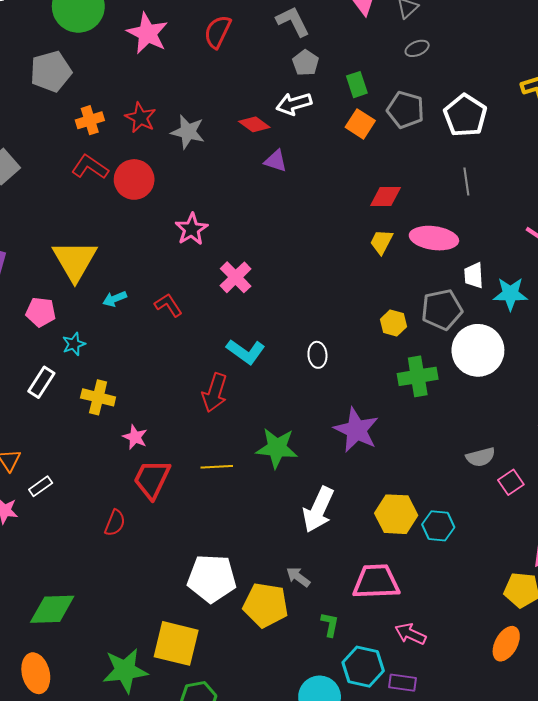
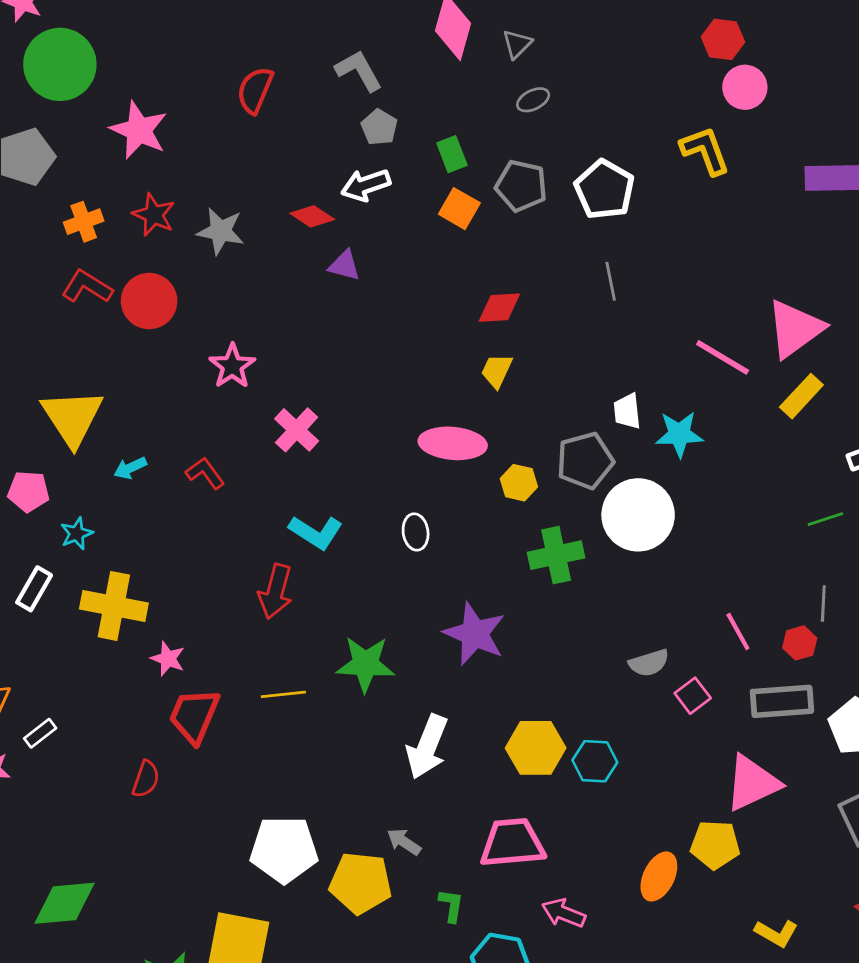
pink star: (147, 33) -> (139, 130), moved
pink ellipse: (434, 238) -> (453, 443), moved
yellow cross: (98, 397) -> (114, 606), size x1.4
orange ellipse: (506, 644) -> (659, 876), moved

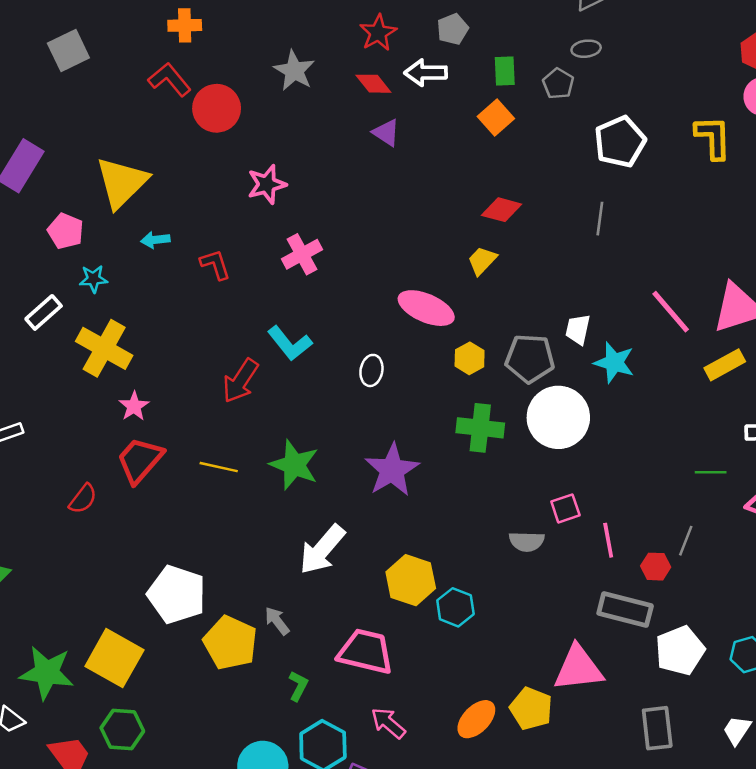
gray pentagon: (521, 186) -> (558, 84), moved, size x0.7
red star: (154, 215) -> (378, 33), moved
pink square: (693, 696) -> (565, 508), moved

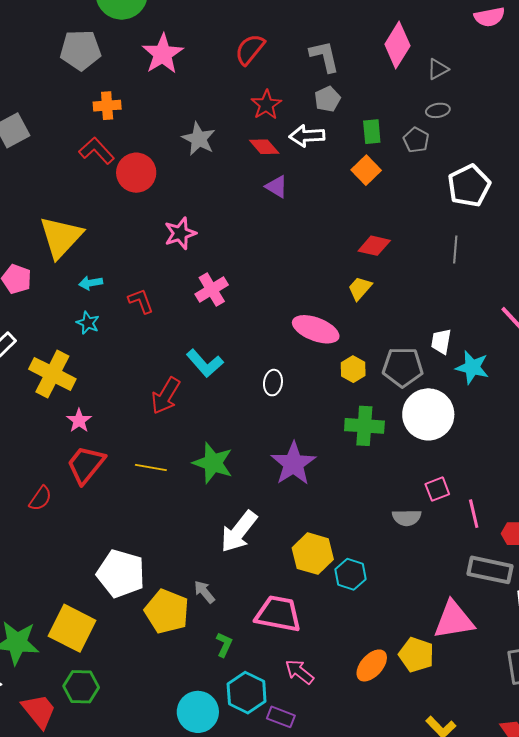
cyan star: (93, 279) -> (88, 323), moved, turned 30

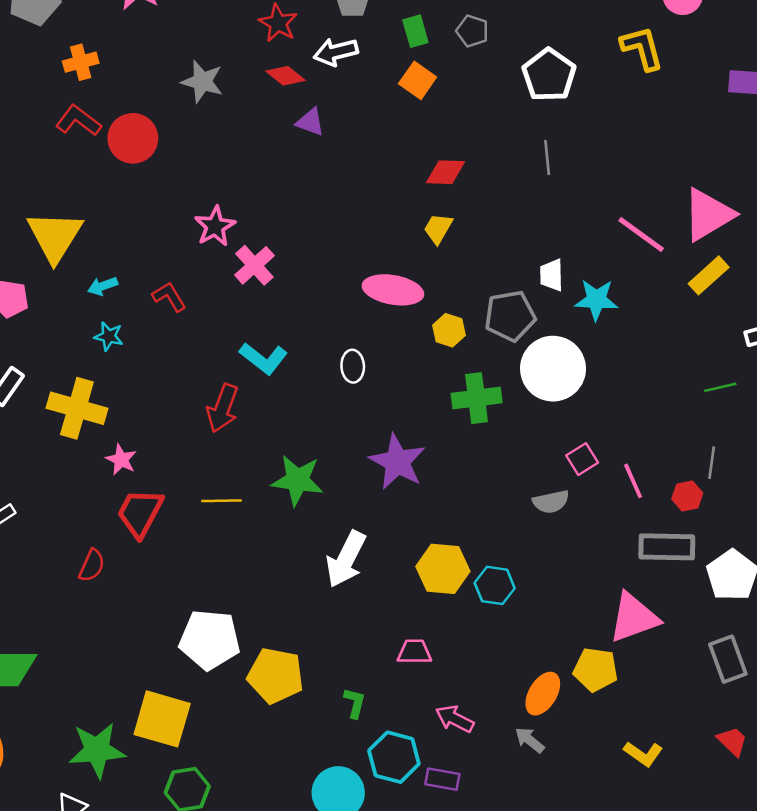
pink star: (180, 233) -> (215, 226), moved
gray arrow: (204, 592) -> (530, 740), moved
pink trapezoid: (278, 614) -> (414, 652), size x0.6

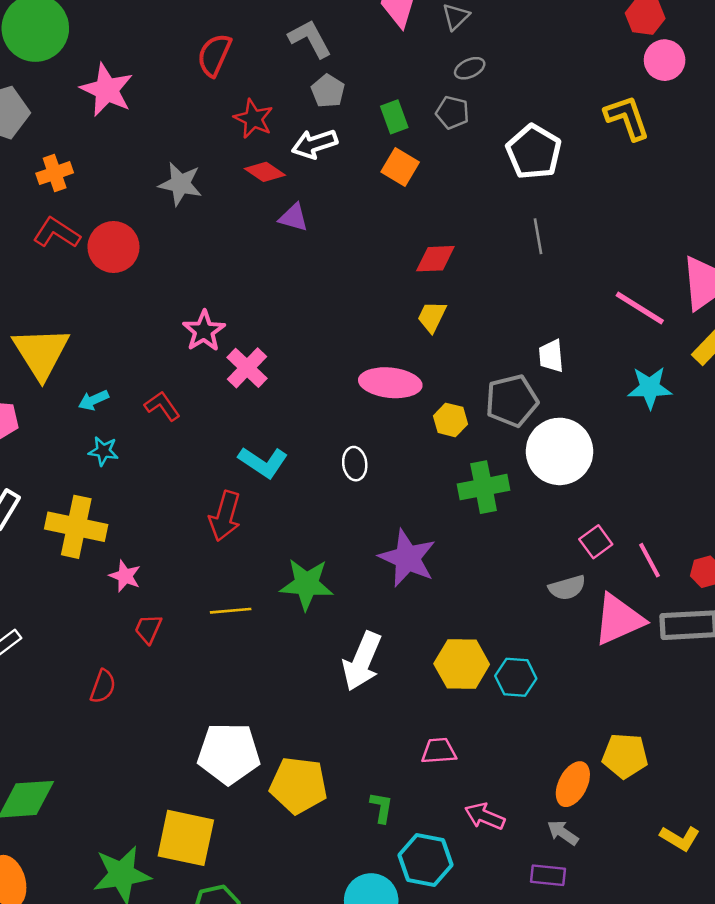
cyan star: (596, 300) -> (650, 388), moved
red trapezoid: (140, 513) -> (148, 629), size x0.6
pink triangle: (634, 618) -> (619, 619), moved
purple rectangle: (442, 779) -> (548, 875), moved

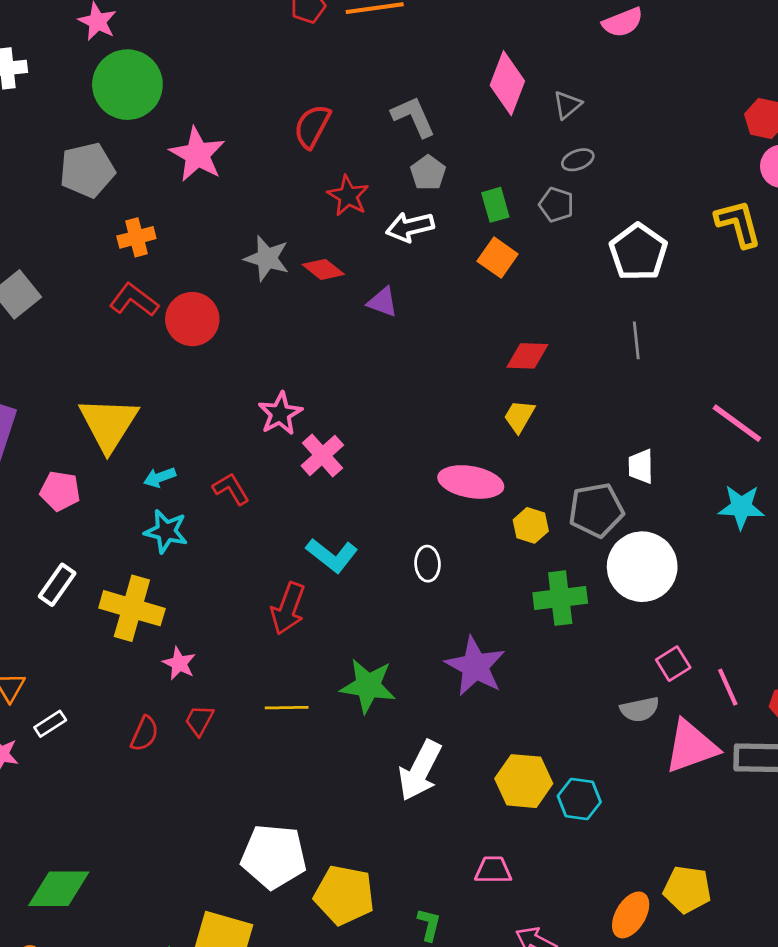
red diamond: (265, 172) -> (323, 269), moved
cyan star: (103, 451) -> (166, 531), size x1.4
red semicircle: (103, 686) -> (145, 734), moved

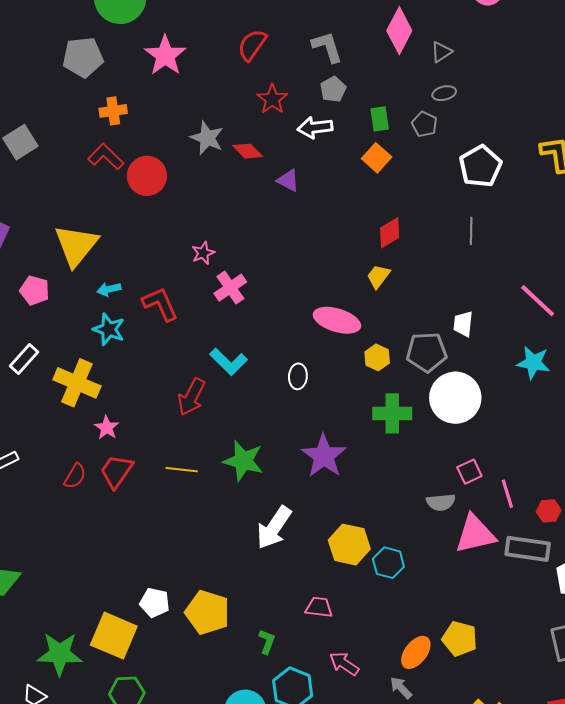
red diamond: (527, 356) -> (390, 233), turned -40
pink star: (280, 414) -> (203, 253), size x0.7
red L-shape: (231, 489) -> (160, 304), size x1.4
red trapezoid: (199, 720) -> (116, 471), size x1.5
white pentagon: (274, 856) -> (155, 603), moved, size x0.6

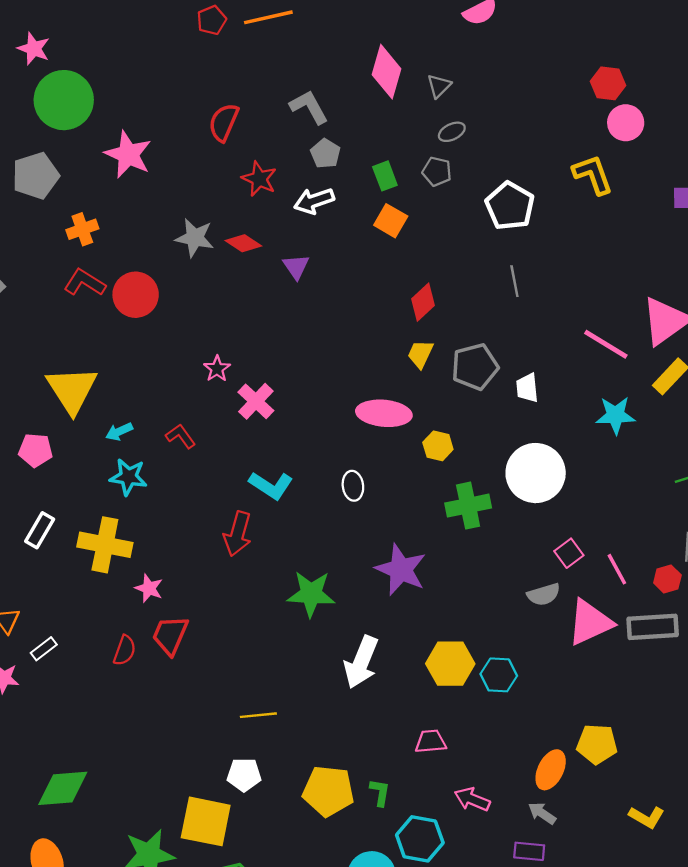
purple triangle: (288, 180) -> (296, 267), turned 40
red L-shape: (160, 304) -> (181, 436), size x0.7
gray pentagon: (427, 352) -> (475, 367), moved
yellow line: (182, 470) -> (258, 715), moved
yellow pentagon: (207, 612) -> (328, 791), moved

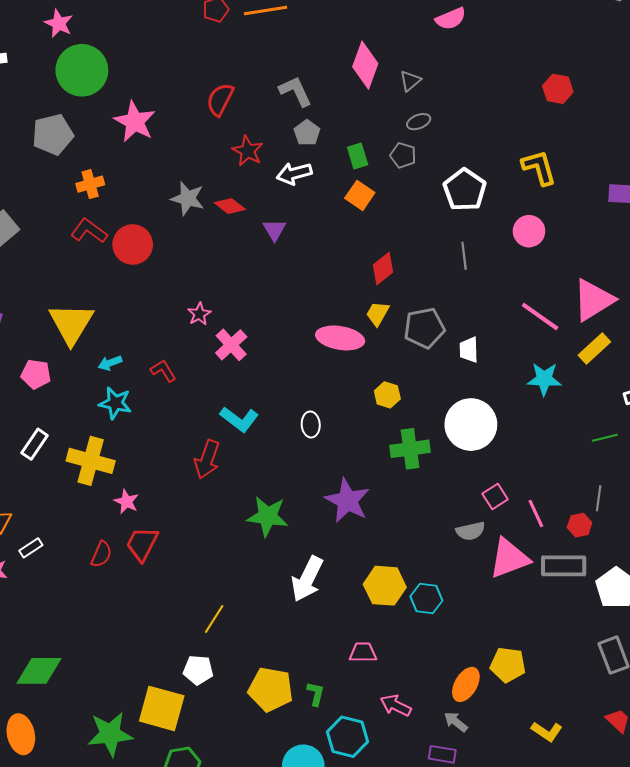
pink circle: (626, 123) -> (529, 231), moved
pink ellipse: (384, 413) -> (340, 338), moved
yellow line: (258, 715) -> (214, 619), turned -56

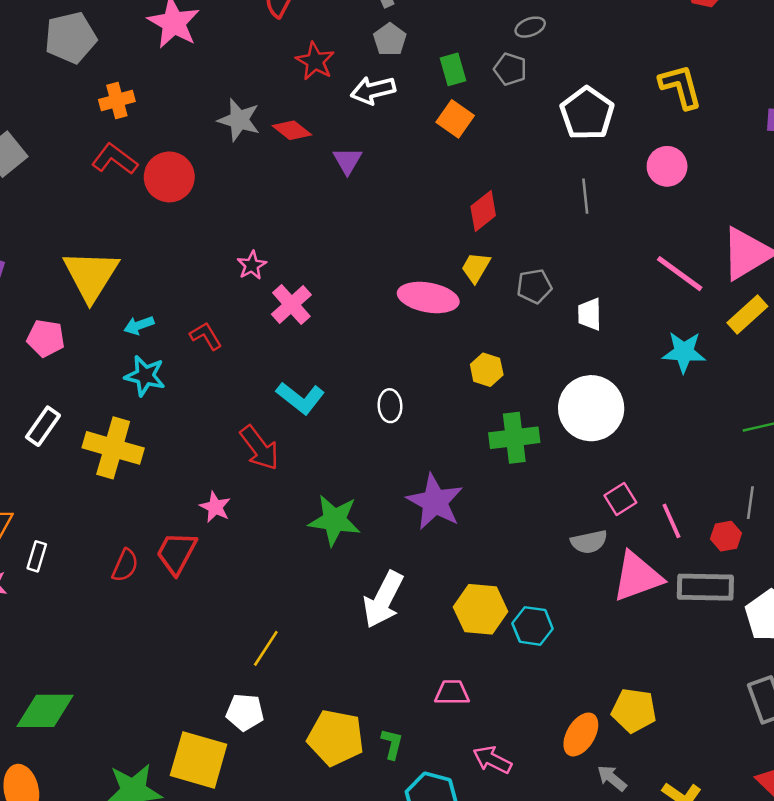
gray pentagon: (424, 328) -> (534, 286), size x0.7
red arrow: (207, 459) -> (259, 448), turned -57
pink star: (126, 501) -> (215, 507), moved
white rectangle: (31, 548) -> (37, 556), turned -40
gray arrow: (456, 722) -> (612, 778), moved

